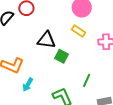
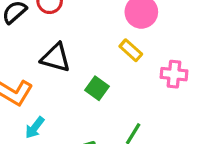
black triangle: (46, 40) -> (56, 58), moved

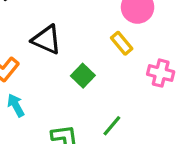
cyan arrow: (35, 128) -> (16, 105), turned 105

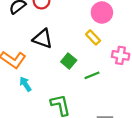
green line: (112, 126) -> (92, 75), moved, turned 32

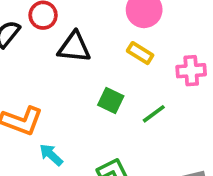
black triangle: (43, 39) -> (74, 47), moved

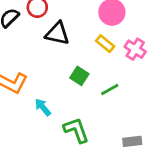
pink cross: (191, 71) -> (135, 49), moved, turned 30
cyan arrow: (51, 155) -> (43, 107), moved

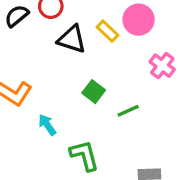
yellow rectangle: (105, 44) -> (108, 31), moved

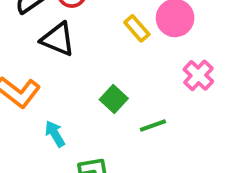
black triangle: (72, 39) -> (58, 39), moved

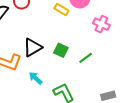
black triangle: (58, 39) -> (33, 48), moved, turned -36

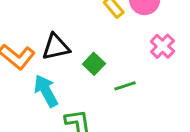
cyan arrow: (36, 78) -> (46, 91), size x1.5

